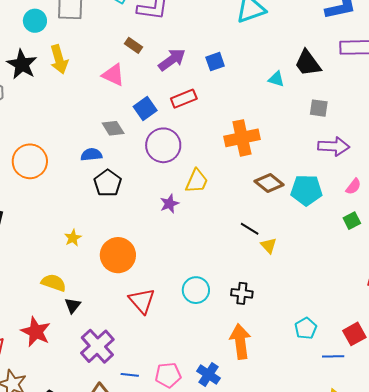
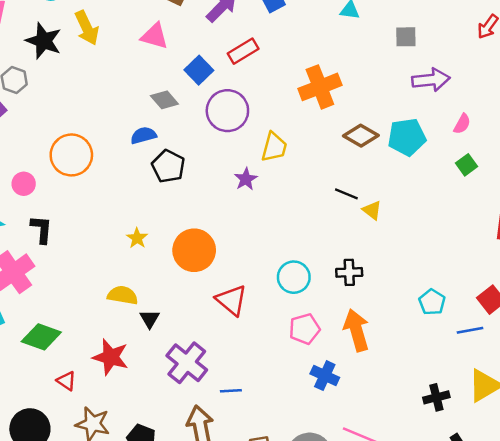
pink pentagon: (168, 375) -> (305, 329), moved

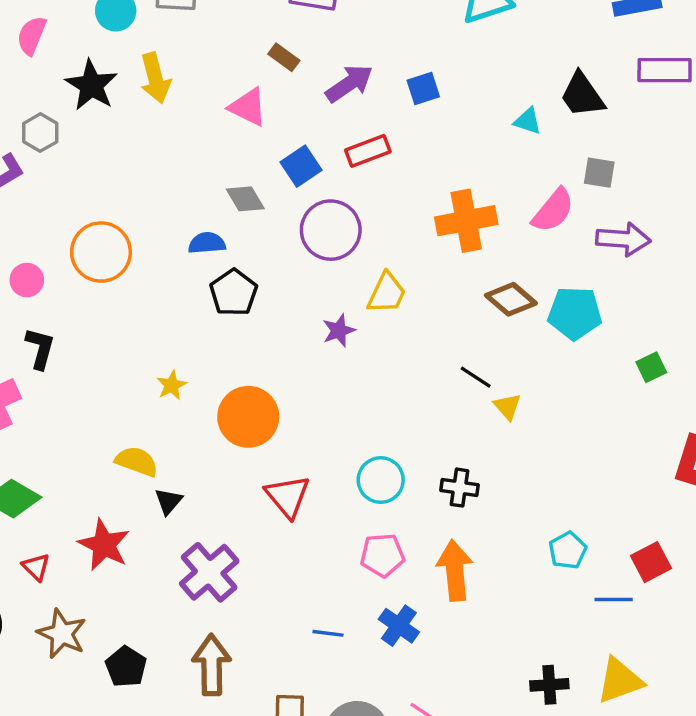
pink semicircle: (462, 124) -> (553, 210), moved, size x1.6
blue line: (231, 391) -> (328, 633), moved

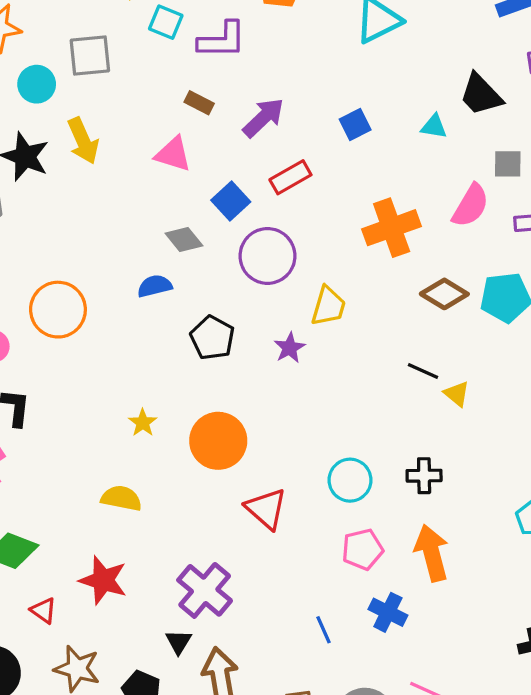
blue square: (423, 88) -> (355, 124), moved
black pentagon: (234, 293) -> (212, 338), moved
black triangle: (168, 501) -> (179, 642), moved
blue line: (328, 633) -> (323, 630), turned 68

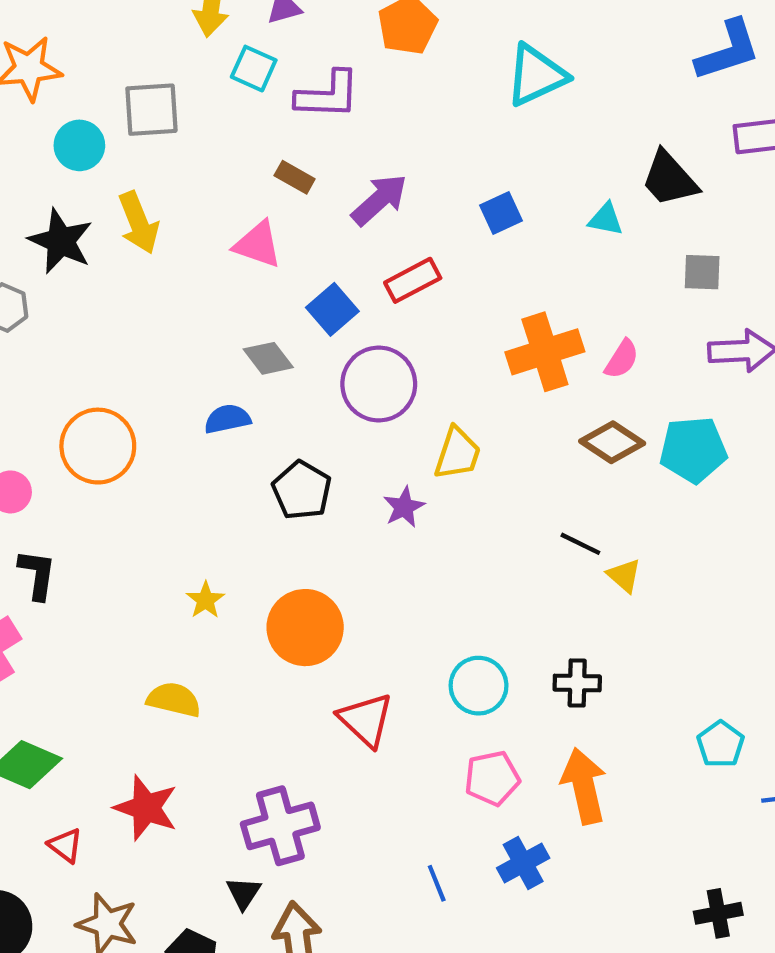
pink semicircle: (471, 206) -> (622, 359), moved, size x0.7
purple cross: (205, 590) -> (280, 826), turned 32
blue cross: (388, 612) -> (523, 863), turned 33

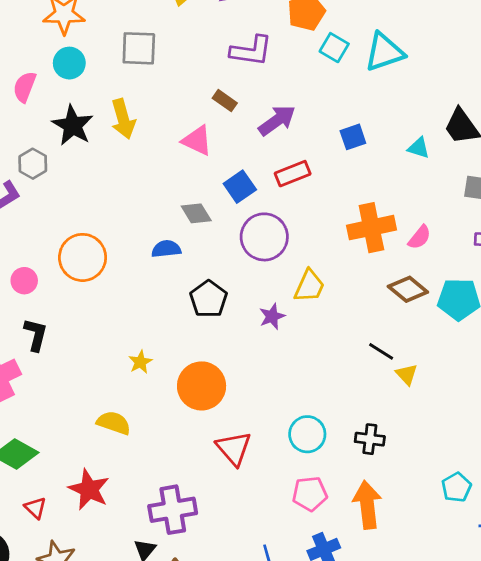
cyan square: (254, 69) -> (334, 48), moved
cyan circle: (79, 145) -> (69, 63), moved

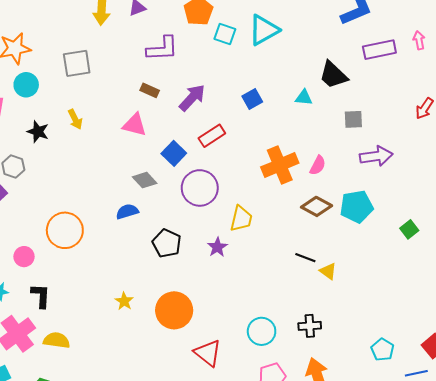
yellow arrow: (123, 119) -> (75, 119), size x0.7
black star: (73, 125) -> (38, 132), size x0.7
yellow semicircle: (114, 423) -> (57, 340), moved

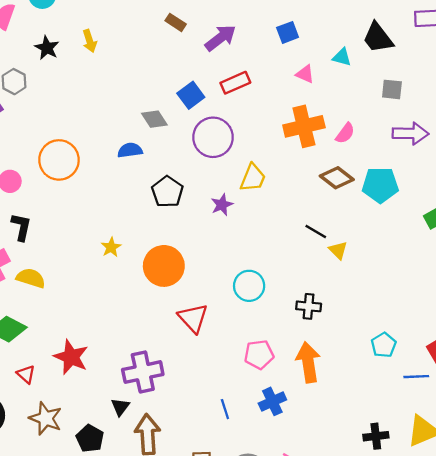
blue square: (252, 99) -> (288, 32), moved
pink triangle: (134, 125) -> (305, 74), moved, size x0.7
cyan circle: (262, 331) -> (249, 286), moved

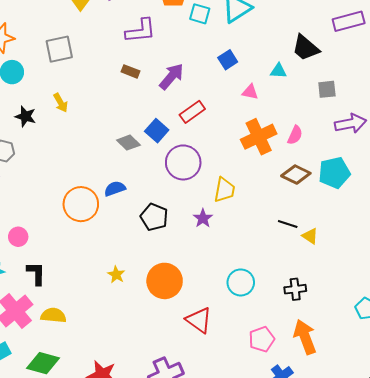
gray diamond: (154, 119) -> (128, 143), moved
orange circle: (59, 160) -> (81, 204), moved

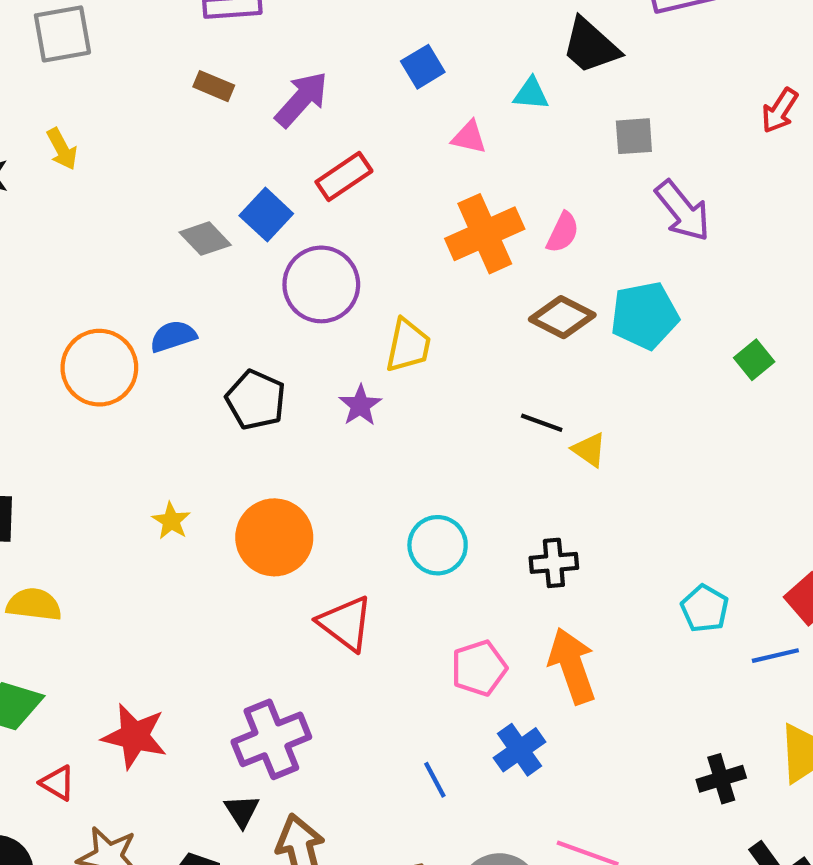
purple arrow: (351, 123) -> (683, 211), turned 60

